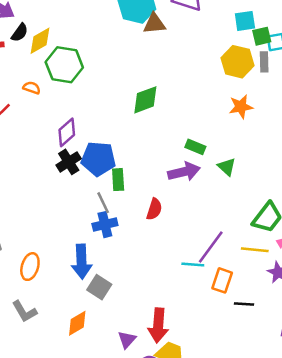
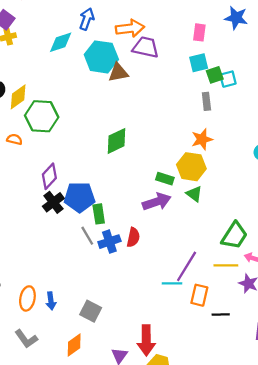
yellow hexagon: (237, 62) -> (191, 167), moved
gray rectangle: (264, 62) -> (206, 101), moved
blue cross: (105, 225) -> (109, 242), moved
blue arrow: (82, 262) -> (51, 301), moved, size x0.6

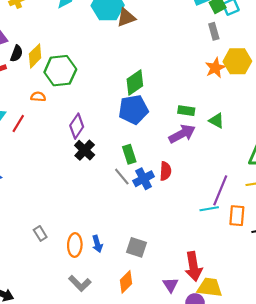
yellow hexagon: (191, 167) -> (237, 61), moved
blue pentagon: (80, 197) -> (133, 110), moved

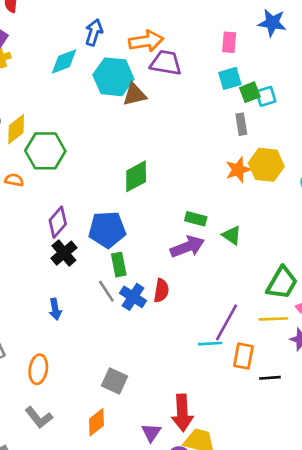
blue pentagon: (133, 110) -> (107, 230), moved
blue cross: (144, 179) -> (133, 297), turned -36
blue arrow: (97, 244) -> (55, 309), moved

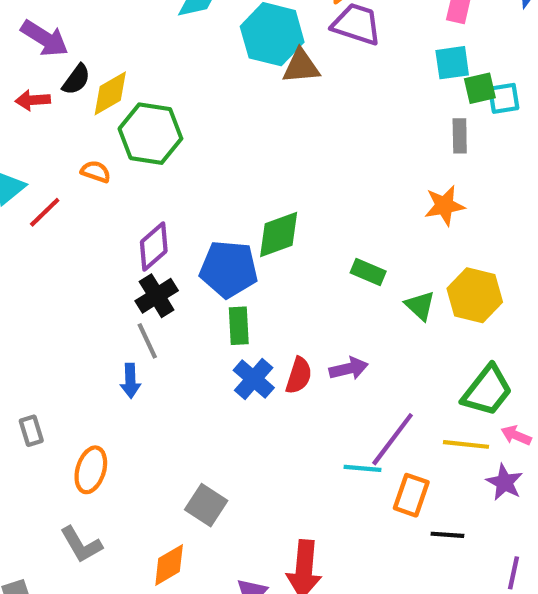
yellow hexagon: (266, 165) -> (475, 295), moved
green diamond: (136, 176) -> (279, 235), moved
purple arrow: (187, 247) -> (349, 369), moved, size x0.7
gray line: (106, 291) -> (147, 341), moved

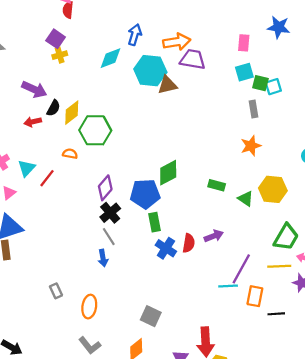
green square: (480, 88) -> (260, 83), turned 35

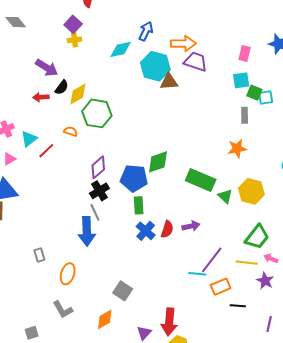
green rectangle: (217, 185) -> (201, 180), size x1.8
blue arrow: (103, 258) -> (87, 231), size x1.8
orange rectangle: (255, 296) -> (221, 287), turned 48

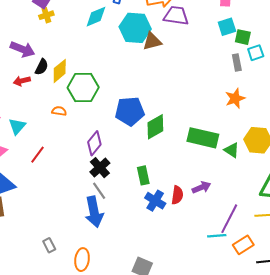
cyan square: (266, 97) -> (256, 53), moved
red line: (46, 151) -> (37, 155), moved
blue pentagon: (134, 178) -> (130, 111), moved

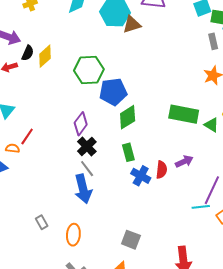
green hexagon: (83, 88) -> (89, 70), moved
orange semicircle: (59, 111) -> (13, 148), moved
green diamond: (155, 127) -> (128, 117), moved

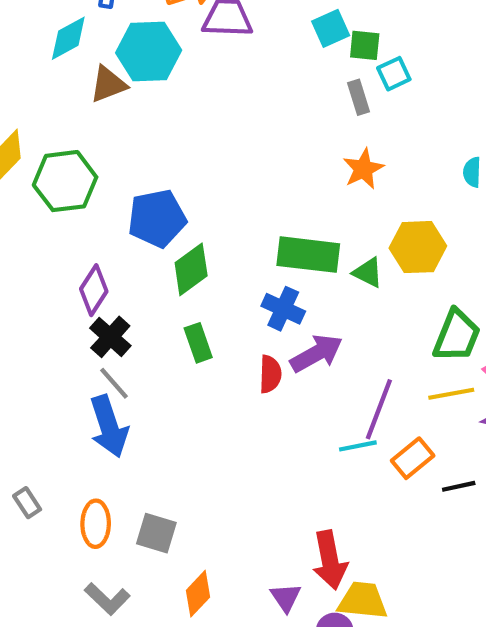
brown triangle: (132, 24) -> (108, 84), moved
green hexagon: (89, 70) -> (65, 181), moved
purple arrow: (184, 161) -> (316, 353), size x1.4
blue cross: (141, 176) -> (283, 309), moved
gray square: (131, 240) -> (156, 533), moved

